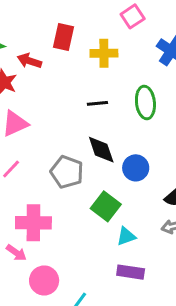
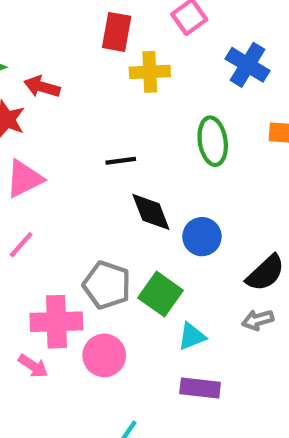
red rectangle: (64, 37) -> (117, 32), moved
black line: (97, 103) -> (121, 161), moved
gray pentagon: (67, 172) -> (107, 285), moved
pink circle: (44, 280) -> (104, 355), moved

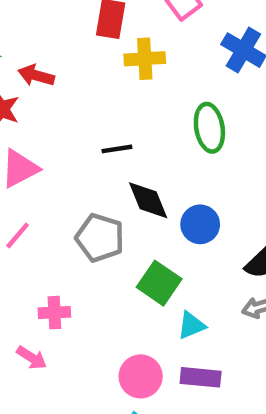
gray pentagon: (107, 285) -> (100, 238), moved
pink cross: (56, 322) -> (54, 313), size x0.6
pink circle: (104, 355) -> (141, 376), moved

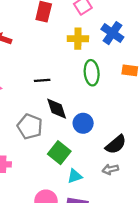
yellow cross: (145, 59) -> (78, 39), moved

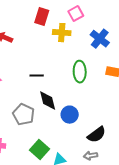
yellow cross: (78, 39) -> (62, 33), moved
green square: (59, 153) -> (40, 149), moved

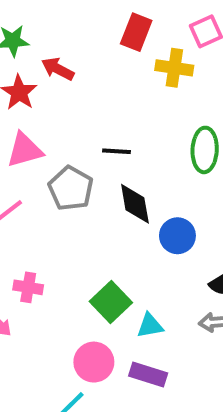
gray pentagon: (24, 114) -> (71, 188), moved

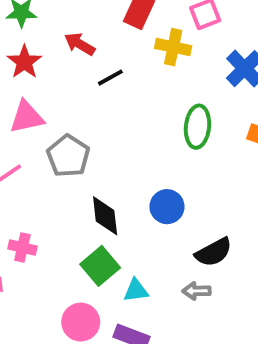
red arrow: (58, 69) -> (80, 44), moved
black line: (117, 151) -> (110, 78), moved, turned -36
black diamond: (135, 204) -> (105, 216), moved

